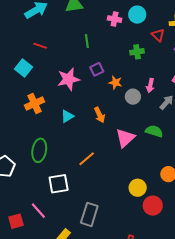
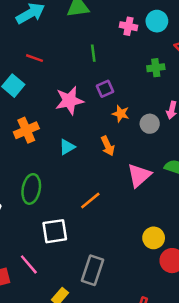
orange star: (115, 83) -> (121, 114), moved

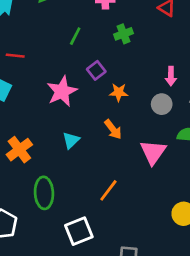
green line: (93, 53) -> (75, 36), turned 48
green cross: (156, 68) -> (124, 34), moved
gray circle: (150, 124) -> (162, 104), moved
orange cross: (26, 130) -> (19, 150), moved

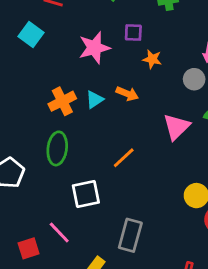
purple square: (96, 70) -> (133, 33), turned 30
orange arrow: (113, 129) -> (127, 94), moved, turned -40
orange cross: (19, 150) -> (62, 101), moved

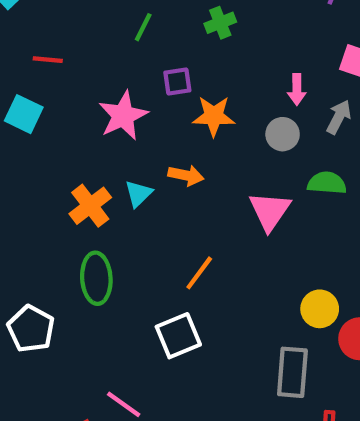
orange star: (152, 59) -> (214, 116), size x1.4
white square: (86, 194) -> (178, 336), moved
gray rectangle: (130, 235) -> (292, 372), moved

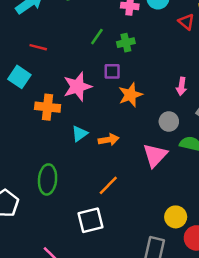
green cross: (220, 23) -> (126, 43), moved
orange star: (214, 116) -> (130, 95), turned -30
gray circle: (283, 134) -> (169, 121), moved
orange arrow: (186, 175) -> (109, 140), moved, turned -30
orange cross: (90, 206) -> (48, 107), moved, turned 35

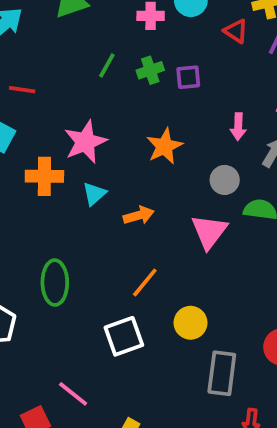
purple square: (112, 71) -> (188, 77), moved
cyan triangle: (80, 134) -> (94, 194), moved
yellow circle: (176, 217) -> (191, 323), moved

